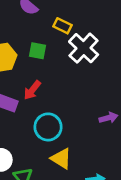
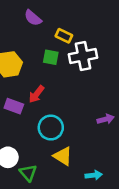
white cross: (84, 48) -> (83, 56), turned 36
green square: (38, 51) -> (51, 57), moved

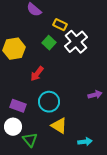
white cross: (83, 56) -> (76, 42), turned -30
green square: (51, 57) -> (49, 43), turned 32
purple rectangle: (14, 106) -> (18, 106), moved

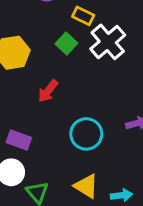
cyan circle: (49, 102) -> (86, 134), moved
yellow triangle: (59, 126) -> (86, 186), moved

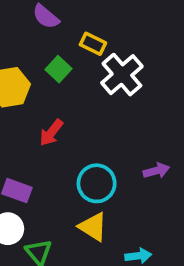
green square: (66, 43) -> (58, 69), moved
yellow triangle: (86, 186) -> (93, 227), moved

